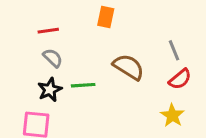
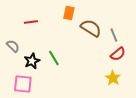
gray semicircle: (53, 58) -> (13, 46), moved
brown semicircle: (129, 67) -> (91, 28), moved
green line: (83, 85) -> (54, 58), turned 63

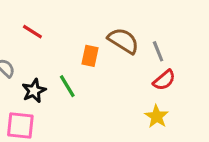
orange rectangle: (69, 13) -> (90, 56), moved
red line: (31, 22) -> (32, 32), turned 40

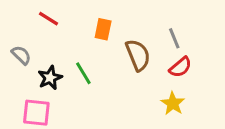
brown semicircle: (123, 41) -> (138, 55), moved, turned 36
orange rectangle: (90, 56) -> (103, 29), moved

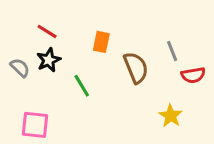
red semicircle: (180, 67) -> (193, 75), moved, turned 30
black star: (50, 78) -> (49, 60), moved

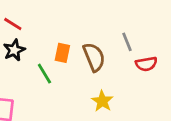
orange rectangle: (101, 42) -> (62, 53), moved
yellow star: (171, 116) -> (102, 101), moved

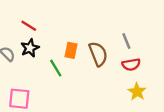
red semicircle: (146, 64) -> (131, 65), moved
yellow star: (102, 101) -> (137, 92), moved

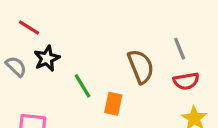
red line: (29, 26) -> (29, 28), moved
orange rectangle: (71, 50) -> (113, 104), moved

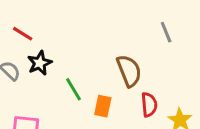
gray line: (180, 49) -> (166, 32), moved
red semicircle: (186, 81) -> (149, 105), moved, turned -85

